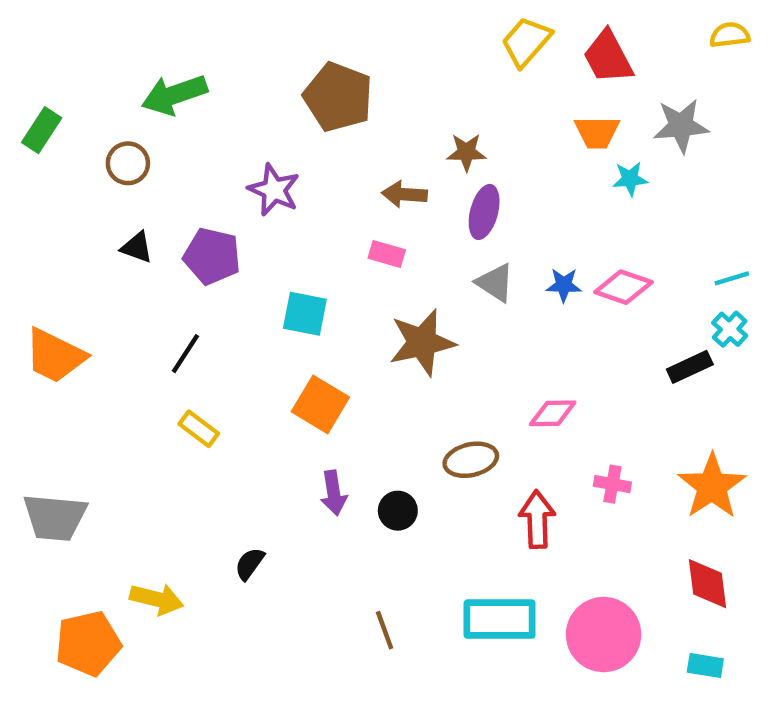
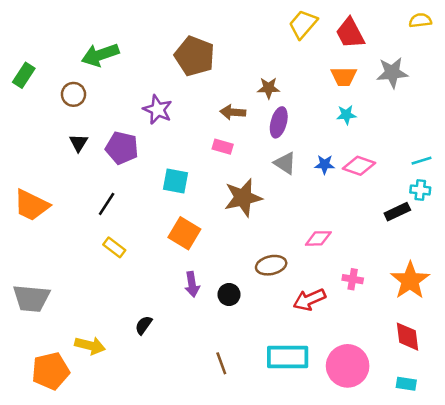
cyan star: (630, 179) -> (346, 115), moved
black triangle: (137, 247) -> (79, 143), turned 42
cyan cross: (730, 329) -> (420, 190), turned -36
red arrow: (537, 519) -> (309, 300), turned -112

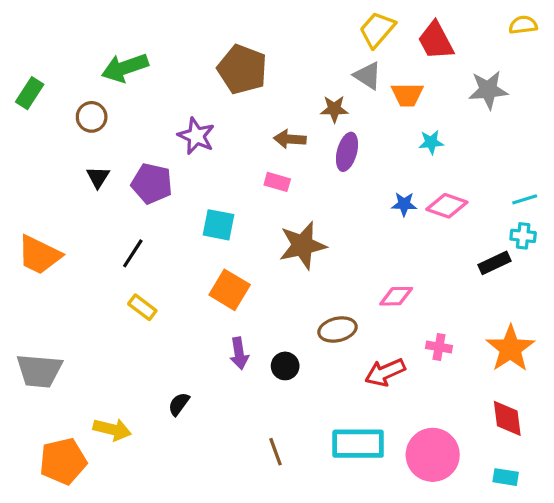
orange trapezoid: (344, 76) -> (407, 95), moved
gray triangle: (285, 163) -> (368, 76), moved

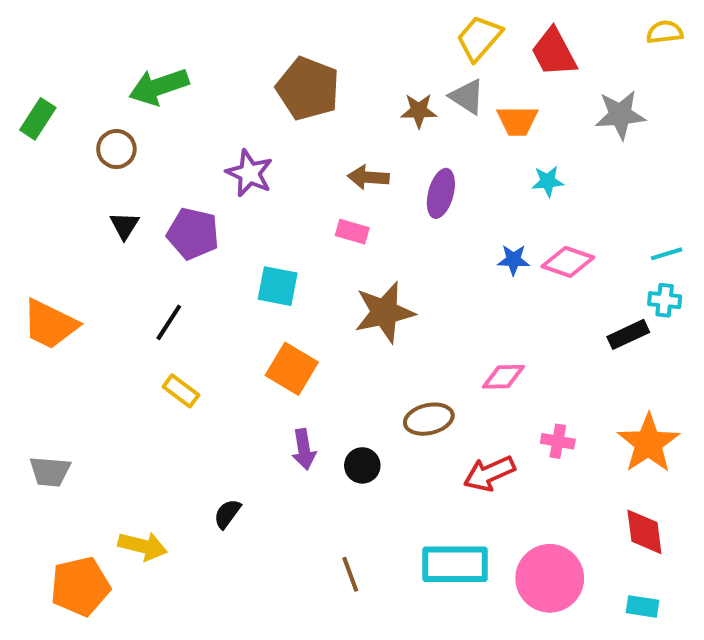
brown star: (334, 109) -> (419, 111), moved
gray trapezoid: (39, 371) -> (50, 471), size x0.7

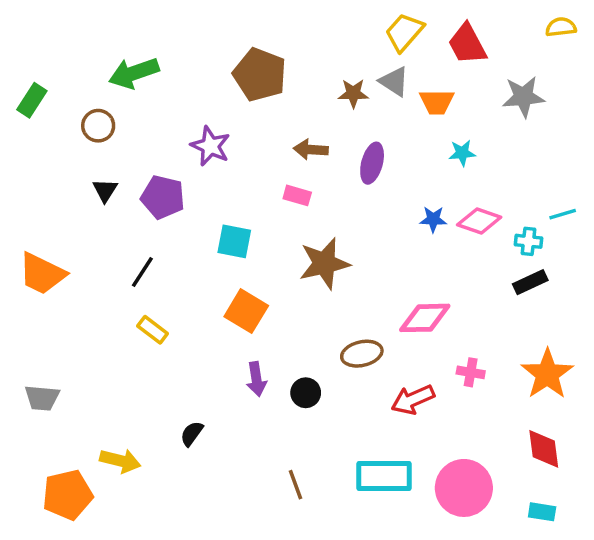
cyan cross: (665, 300) -> (529, 241), moved
pink diamond: (503, 377) -> (425, 318), size x1.4

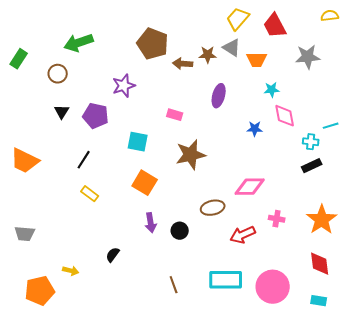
purple star: (210, 146) -> (124, 86), turned 30
brown arrow: (311, 150) -> (183, 64), moved
pink diamond: (479, 221) -> (285, 116), moved, turned 60
yellow arrow: (120, 461) -> (71, 271), size x0.7

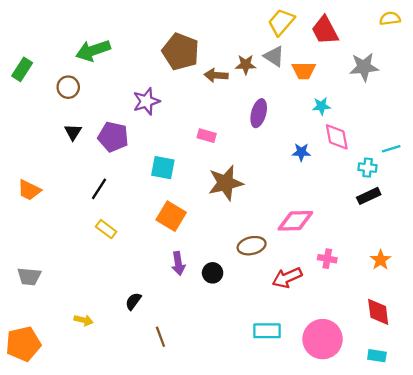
orange trapezoid: (25, 161) -> (29, 190), size x0.7
orange star: (322, 220) -> (381, 260), size x0.6
cyan rectangle: (226, 280) -> (267, 331), size x0.7
brown line: (174, 285) -> (160, 337), moved
orange pentagon: (40, 291) -> (23, 344), moved

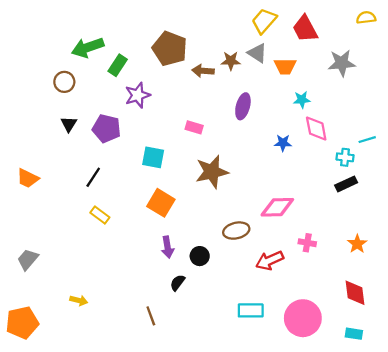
green rectangle: (22, 69) -> (118, 65), moved
gray trapezoid: (29, 276) -> (28, 259), turned 125
black semicircle: (133, 301) -> (177, 283), moved

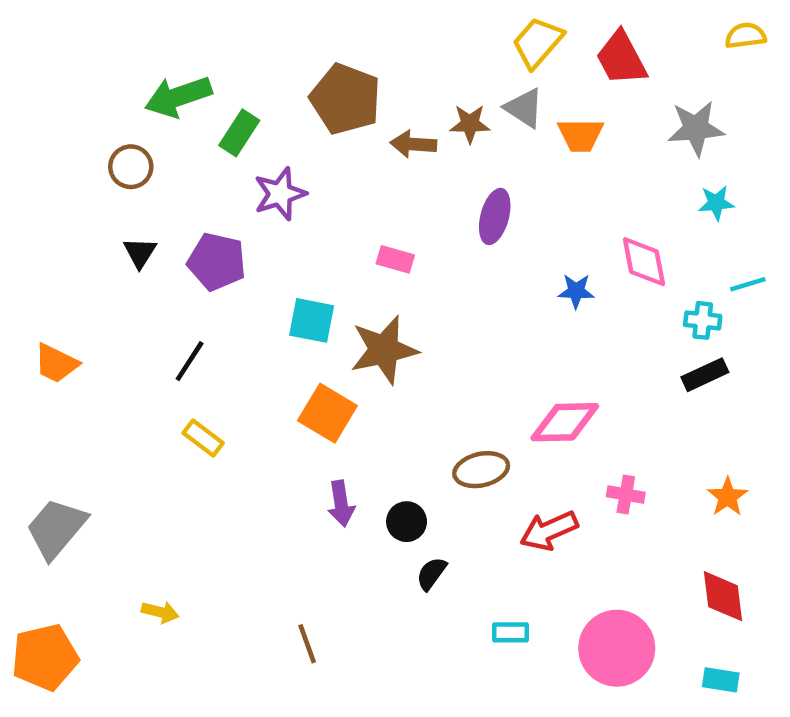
cyan star: (302, 100) -> (716, 203), moved
brown star: (212, 172) -> (384, 350), moved
gray trapezoid: (28, 259) -> (56, 528), size x1.4
black semicircle: (177, 283) -> (431, 574), moved
cyan rectangle: (251, 310) -> (511, 632), size x0.7

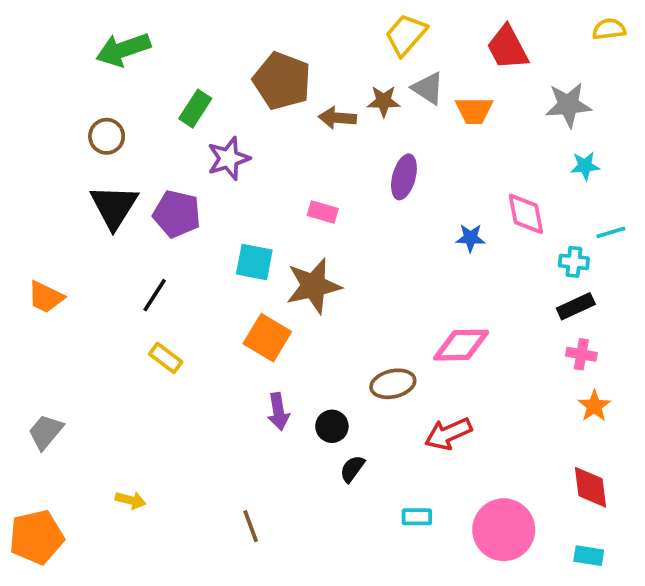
yellow trapezoid: (538, 42) -> (406, 35), moved
green arrow: (178, 97) -> (123, 49), moved
black triangle: (140, 253) -> (114, 206), size x1.8
pink cross: (626, 494) -> (581, 354), moved
gray trapezoid: (56, 528) -> (46, 432), size x0.7

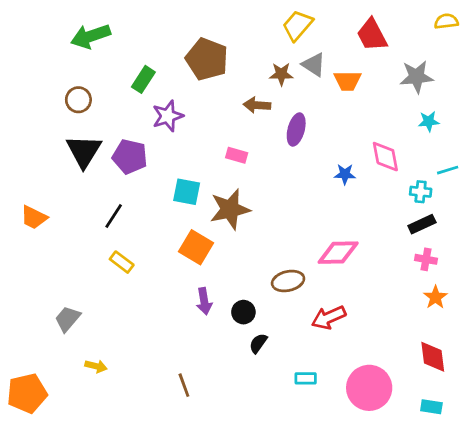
brown arrow: (337, 118) -> (257, 105), moved
gray trapezoid: (46, 432) -> (68, 319), moved

